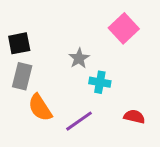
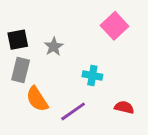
gray star: (79, 58) -> (54, 47), moved

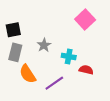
gray star: (54, 47) -> (44, 45), moved
red semicircle: (124, 107) -> (86, 70), moved

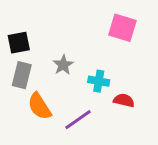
pink square: (85, 20) -> (122, 28), turned -30

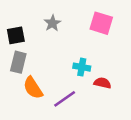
gray star: (63, 65) -> (52, 23), moved

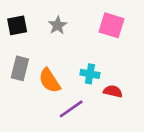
black square: (16, 35) -> (17, 25), moved
orange semicircle: (33, 88) -> (50, 81), moved

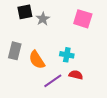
black square: (17, 25) -> (25, 12), moved
red semicircle: (113, 91) -> (76, 75), moved

